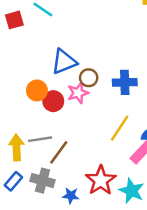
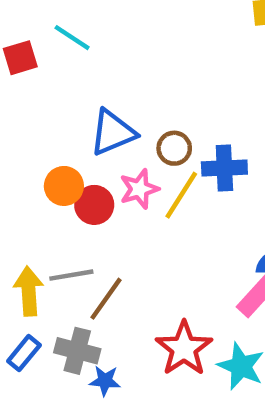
brown circle: (89, 78) -> (174, 148), moved
yellow line: (120, 128) -> (181, 195), moved
blue star: (71, 196) -> (105, 381), moved

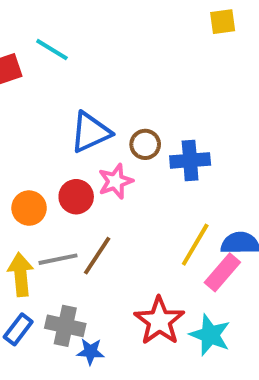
orange circle: (64, 186) -> (29, 208), moved
yellow line: (181, 195) -> (195, 245), moved
brown line: (106, 299) -> (97, 256), moved

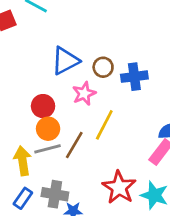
red circle: (76, 197) -> (43, 106), moved
orange circle: (29, 208) -> (48, 129), moved
yellow line: (195, 245) -> (104, 125), moved

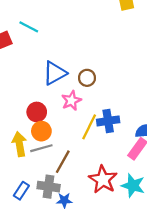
blue cross: (134, 77) -> (108, 121), moved
brown line: (74, 145) -> (63, 162), moved
yellow arrow: (23, 161) -> (19, 144), moved

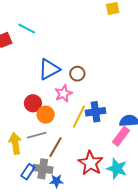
orange circle: (41, 131) -> (46, 115), moved
yellow arrow: (19, 144) -> (15, 143), moved
blue rectangle: (21, 191) -> (28, 172), moved

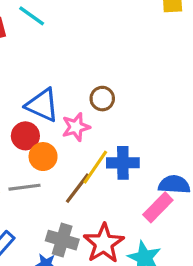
blue triangle: (49, 69) -> (42, 105), moved, turned 45
brown line: (56, 147) -> (78, 188), moved
gray cross: (43, 169) -> (62, 240), moved

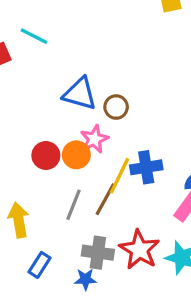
blue triangle: (42, 105) -> (80, 94), moved
orange circle: (43, 157) -> (76, 155), moved
gray line: (25, 187) -> (74, 205), moved, turned -52

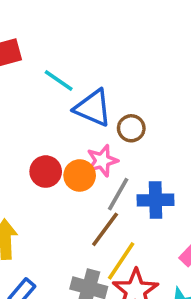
cyan line: (34, 36) -> (59, 80), moved
yellow line: (120, 176) -> (121, 261), moved
gray line: (74, 205) -> (118, 194), moved

